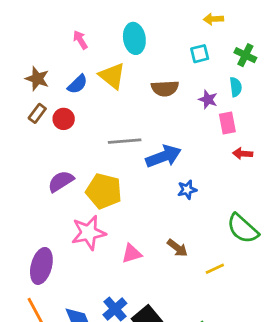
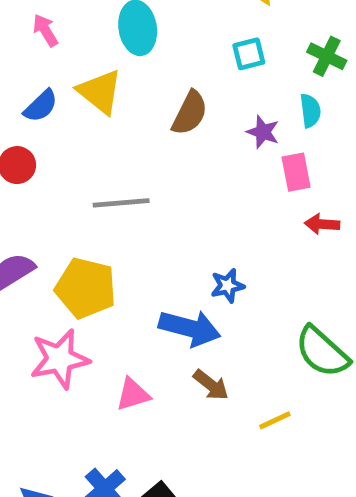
brown semicircle: (165, 88) -> (190, 113), turned -60
blue arrow: (164, 156) -> (190, 328), moved, turned 36

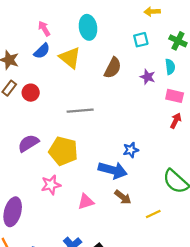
blue semicircle: (41, 106) -> (42, 51), moved
pink rectangle: (296, 172) -> (175, 96), moved, turned -66
red arrow: (322, 224) -> (176, 121), turned 112
pink star: (60, 359) -> (51, 185), size x0.7

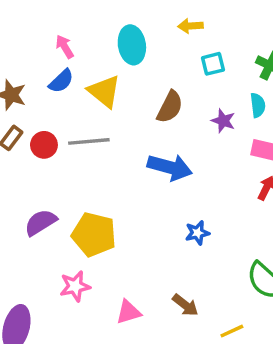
yellow arrow: (152, 12) -> (191, 26), moved
gray line: (80, 111) -> (89, 141), moved
blue arrow: (113, 170) -> (170, 167), moved

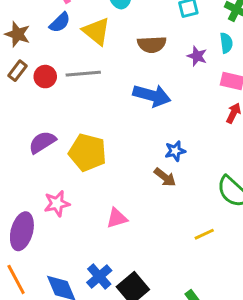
brown semicircle: (170, 107) -> (152, 44), turned 60
pink star: (75, 286) -> (57, 204), moved
brown arrow: (185, 305) -> (165, 177), moved

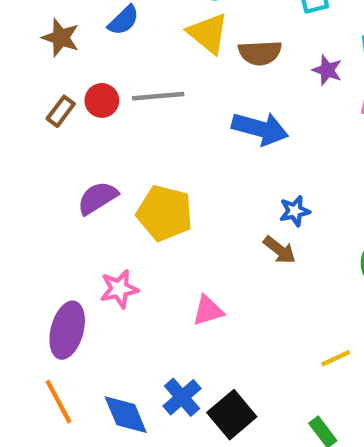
yellow triangle: (96, 31) -> (208, 33), moved
brown rectangle: (18, 71) -> (61, 111), moved
yellow line: (204, 234) -> (336, 358), moved

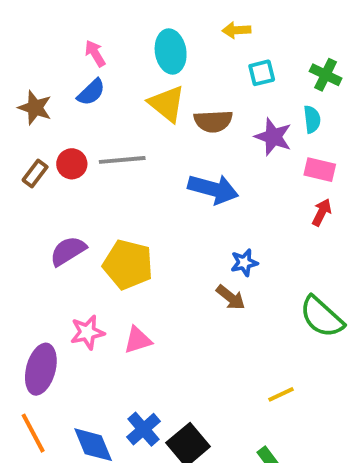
purple star: (327, 70) -> (273, 137), size x1.4
pink triangle: (208, 311) -> (138, 340), moved

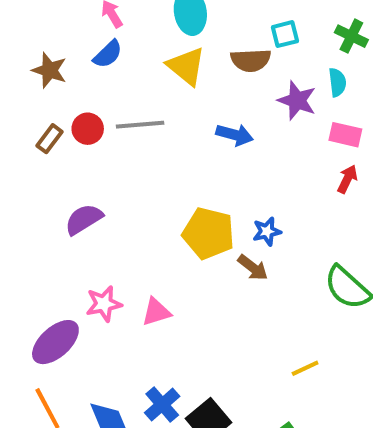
brown semicircle: (213, 121) -> (251, 60), moved
blue arrow: (213, 189) -> (235, 135), moved, size x0.7
yellow pentagon: (128, 265) -> (208, 233), moved
purple ellipse: (41, 369) -> (55, 342), turned 33

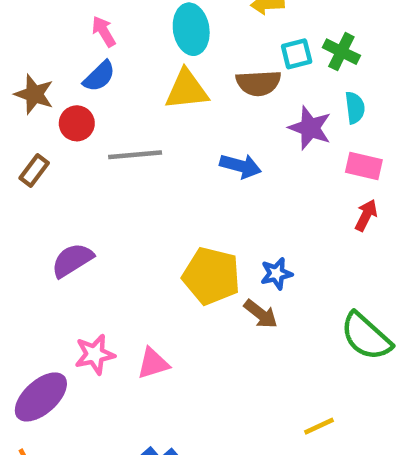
green cross: (351, 36) -> (341, 52), moved
yellow triangle: (186, 66) -> (187, 90), turned -45
red circle: (88, 129) -> (77, 123), moved

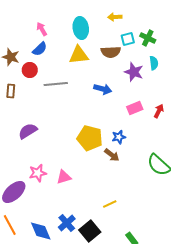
pink rectangle: (364, 166) -> (135, 108), moved, turned -35
brown rectangle: (34, 170) -> (11, 91), turned -32
yellow line: (319, 426) -> (110, 204), moved

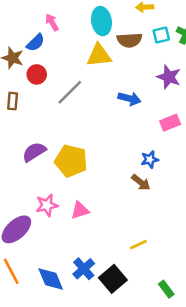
blue semicircle: (40, 49) -> (35, 43), moved
brown semicircle: (111, 52) -> (129, 40), moved
gray line: (56, 84) -> (70, 92), turned -40
yellow pentagon: (90, 138) -> (71, 161), moved

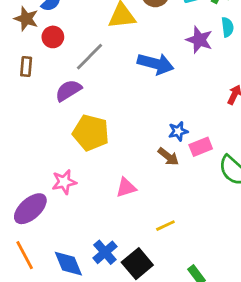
blue arrow: (129, 99) -> (156, 64), size x1.4
pink rectangle: (170, 123) -> (201, 147), moved
purple semicircle: (34, 152) -> (68, 90), moved
pink triangle: (80, 210) -> (126, 188), moved

